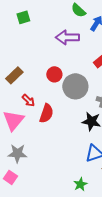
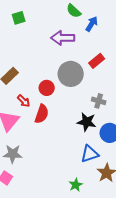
red circle: (54, 74) -> (47, 88), moved
gray circle: (75, 86) -> (71, 74), moved

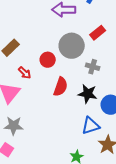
gray cross: (99, 101) -> (93, 67), moved
red semicircle: (42, 114) -> (61, 87), moved

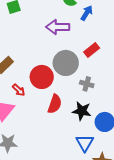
red circle: (48, 60) -> (42, 77), size x1.5
blue triangle: (91, 126) -> (85, 143), turned -42

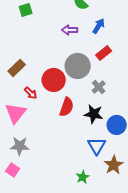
blue arrow: (87, 13) -> (99, 26), moved
purple arrow: (58, 27) -> (70, 30), size x0.7
gray cross: (87, 84) -> (99, 87), turned 32

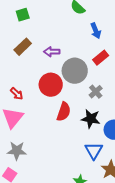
blue arrow: (99, 26) -> (96, 31), turned 126
purple arrow: (70, 30) -> (52, 52), moved
brown rectangle: (17, 68) -> (23, 47), moved
red arrow: (31, 93) -> (17, 94), moved

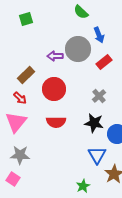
brown rectangle: (23, 47) -> (26, 75), moved
gray circle: (75, 71) -> (78, 49), moved
red semicircle: (64, 112) -> (56, 122), moved, turned 72

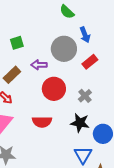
green square: (26, 19) -> (17, 43), moved
purple arrow: (55, 56) -> (39, 65), moved
red circle: (54, 89) -> (54, 89), moved

